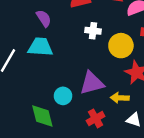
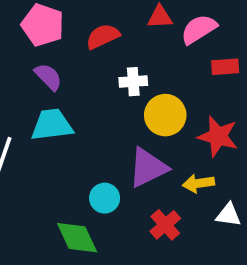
yellow circle: (121, 46) -> (165, 115), moved

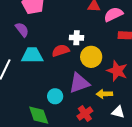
red semicircle: (103, 36) -> (61, 51), moved
purple semicircle: (48, 77) -> (22, 30), moved

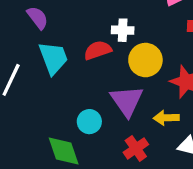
cyan trapezoid: (32, 55) -> (53, 58), turned 70
purple triangle: (79, 83) -> (127, 101), turned -45

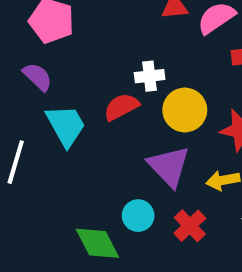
cyan circle: (89, 122) -> (138, 216), moved

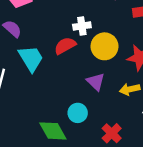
purple triangle: (169, 166) -> (96, 82), size x0.7
red cross: (190, 226) -> (112, 133), moved

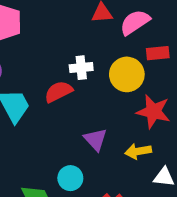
yellow circle: (105, 46) -> (127, 74), moved

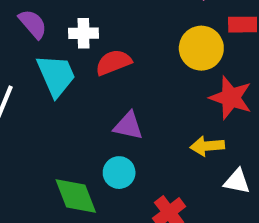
white cross: (81, 68) -> (84, 33), moved
purple triangle: (95, 139) -> (128, 126), moved, turned -40

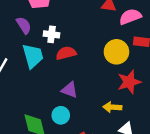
red star: (231, 98) -> (129, 82), turned 30

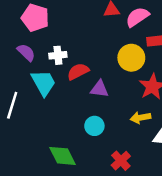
purple triangle: (69, 90) -> (99, 89), moved
cyan circle: (61, 115) -> (94, 126), moved

